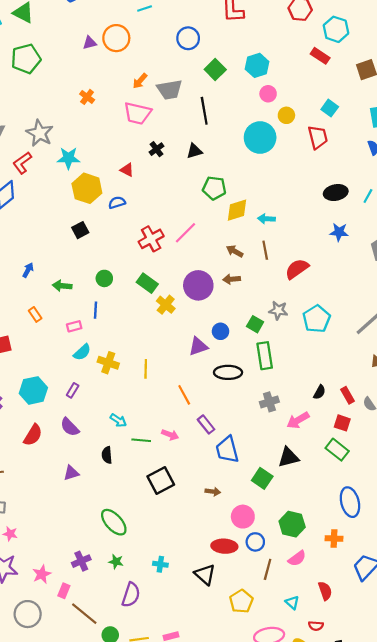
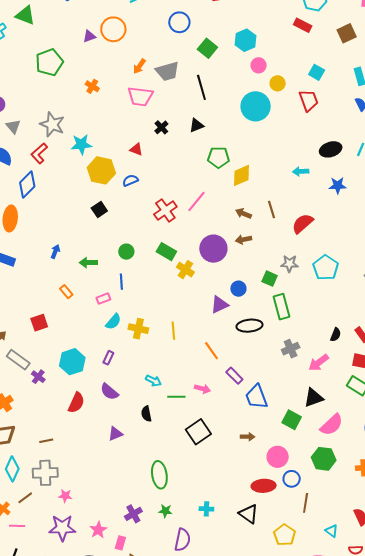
green pentagon: (26, 59) -> (49, 62), moved
cyan arrow: (266, 219) -> (301, 171), moved
green ellipse: (114, 522) -> (159, 475), turned 40
pink semicircle: (297, 558) -> (332, 425), moved, size x1.4

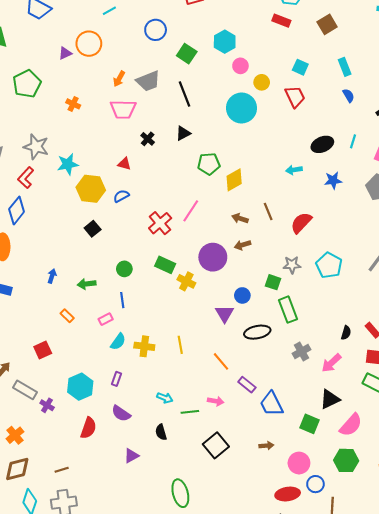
purple triangle: (219, 305) -> (225, 314), turned -30

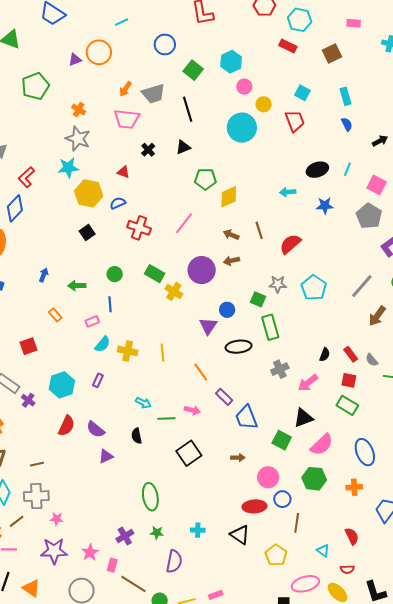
gray star: (36, 147) -> (78, 139), moved
red cross: (160, 223) -> (139, 228), moved, turned -35
purple semicircle: (121, 413) -> (96, 429), moved

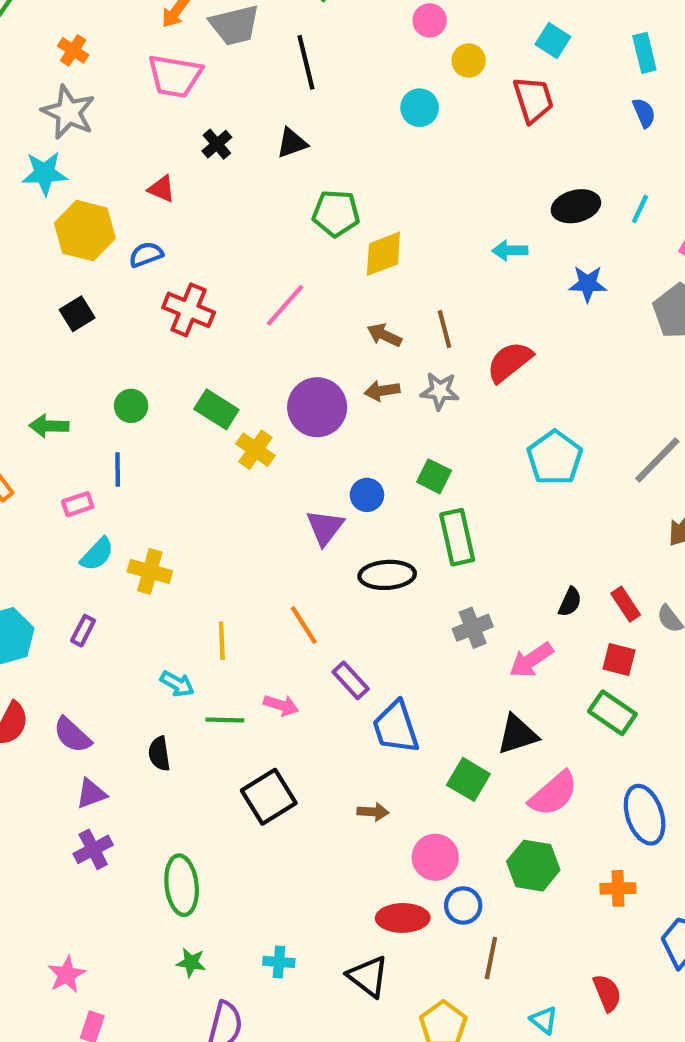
cyan circle: (242, 128) -> (420, 108), size x0.6
gray star: (278, 284) -> (440, 391), moved
yellow line: (163, 353) -> (222, 641), moved
purple cross: (125, 536) -> (93, 849), moved
pink star: (90, 552) -> (67, 974), moved

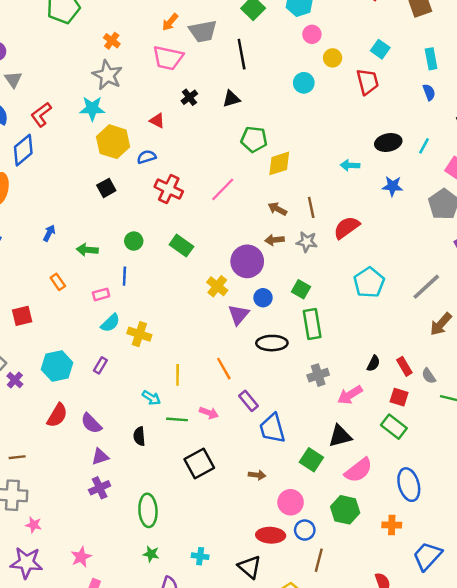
purple circle: (317, 407) -> (247, 261), moved
yellow cross: (255, 450) -> (217, 286), moved

